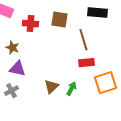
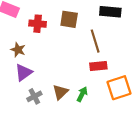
purple triangle: (17, 69) -> (23, 73), turned -48
gray cross: (11, 91) -> (34, 96), moved

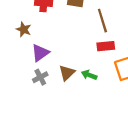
purple triangle: (23, 73) -> (40, 53), moved
green arrow: (82, 94) -> (89, 75), turned -96

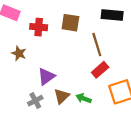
red rectangle: (106, 46) -> (100, 70), turned -35
purple triangle: (40, 53) -> (46, 76), moved

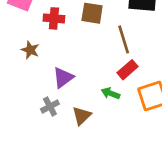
brown triangle: (62, 96) -> (82, 116), moved
green arrow: (84, 98) -> (110, 93), moved

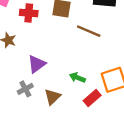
brown line: (124, 39) -> (89, 31), turned -50
red rectangle: (128, 70) -> (92, 98), moved

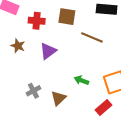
purple triangle: (37, 64) -> (48, 51), moved
red rectangle: (92, 98) -> (103, 107), moved

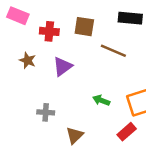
gray cross: (33, 91) -> (46, 112), turned 32
brown triangle: (59, 98) -> (75, 135), moved

